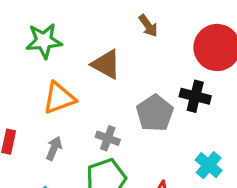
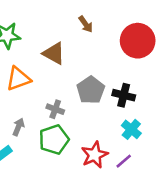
black cross: (195, 96) -> (124, 95), moved
gray arrow: (54, 148) -> (18, 127), moved

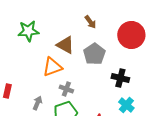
orange triangle: (18, 79) -> (52, 67), moved
gray pentagon: (91, 90) -> (94, 54), moved

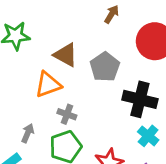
brown arrow: (90, 22) -> (112, 14), moved, turned -112
black cross: (120, 78) -> (140, 99), size x1.4

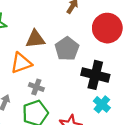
brown triangle: (66, 55) -> (35, 39), turned -35

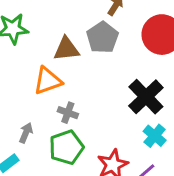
gray pentagon: (67, 49) -> (103, 37), moved
black cross: (95, 75) -> (146, 97), turned 32

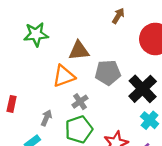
gray pentagon: (103, 37) -> (108, 73), moved, turned 30
gray cross: (68, 113) -> (80, 102), turned 35

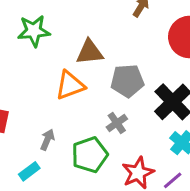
gray cross: (80, 102) -> (117, 123), moved

